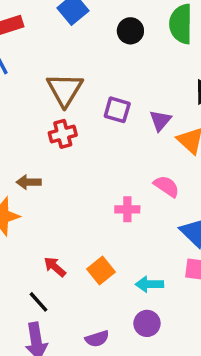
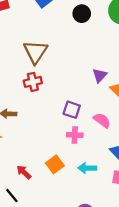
purple square: (117, 110) -> (72, 110), moved
orange square: (101, 271) -> (55, 164), moved
cyan arrow: (149, 284) -> (87, 168), moved

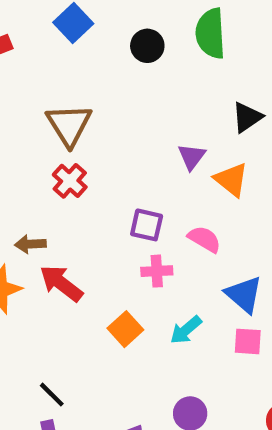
red cross: (33, 82) -> (70, 181), turned -30
cyan arrow: (87, 168) -> (186, 330), turned -36
red arrow: (24, 172) -> (61, 283), moved, size x1.5

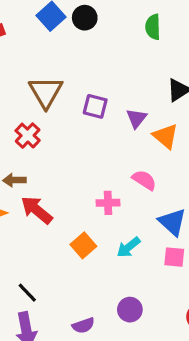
green semicircle: (210, 33) -> (153, 27), size x0.7
black circle: (147, 46) -> (85, 18), moved
red cross: (70, 181) -> (28, 136), moved
purple square: (147, 225) -> (95, 106), moved

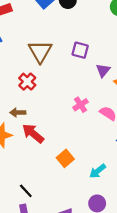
purple square: (95, 106) -> (80, 50), moved
pink cross: (108, 203) -> (81, 105), moved, turned -32
cyan arrow: (128, 247) -> (98, 171), moved

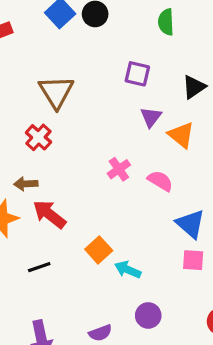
purple square: (80, 50) -> (137, 74), moved
cyan arrow: (98, 171) -> (128, 270), moved, turned 63
black line: (26, 191) -> (39, 267), moved, turned -64

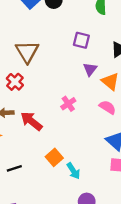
pink semicircle: (160, 181) -> (107, 107), moved
red arrow: (49, 214) -> (31, 121), moved
cyan arrow: (128, 270) -> (73, 171), turned -147

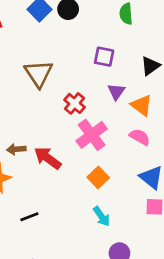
red cross: (15, 82) -> (75, 103), moved
pink cross: (68, 104) -> (92, 135), size x1.6
orange square: (54, 157) -> (98, 177), moved

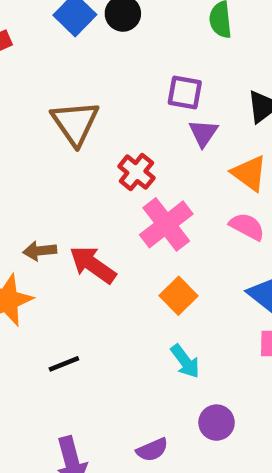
purple triangle: (116, 92) -> (203, 133), moved

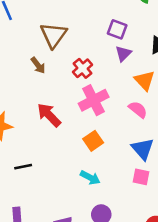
brown arrow: (40, 251) -> (38, 65), moved, turned -132
cyan arrow: (185, 361) -> (90, 178), turned -36

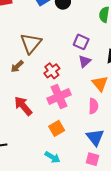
brown arrow: (38, 65) -> (17, 66), turned 80
pink semicircle: (138, 110) -> (93, 106), turned 49

